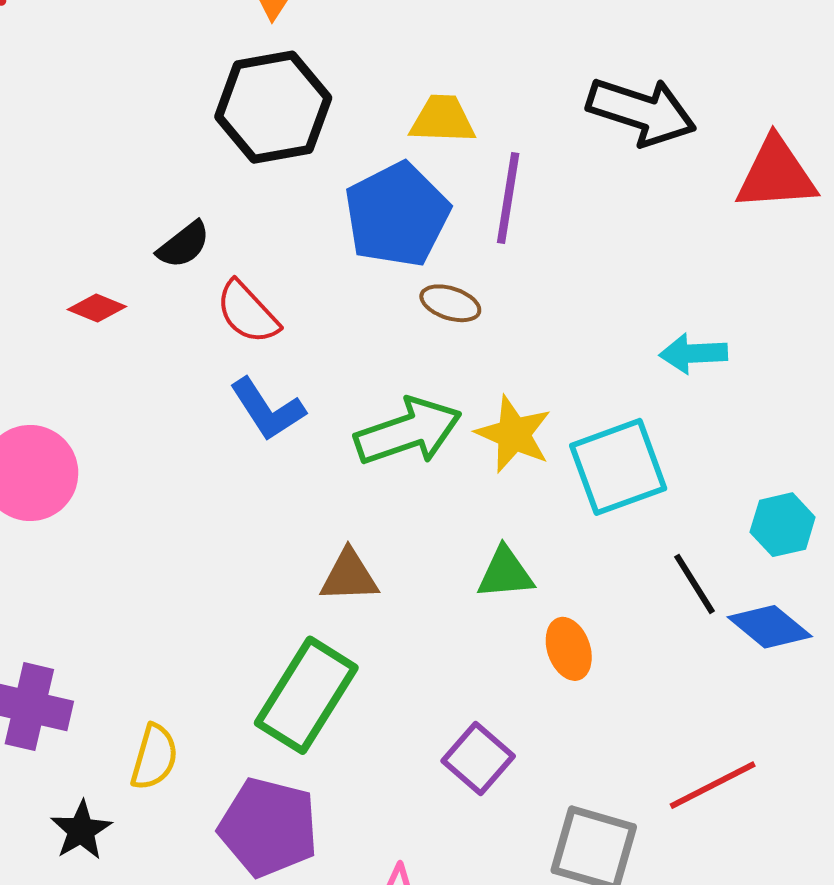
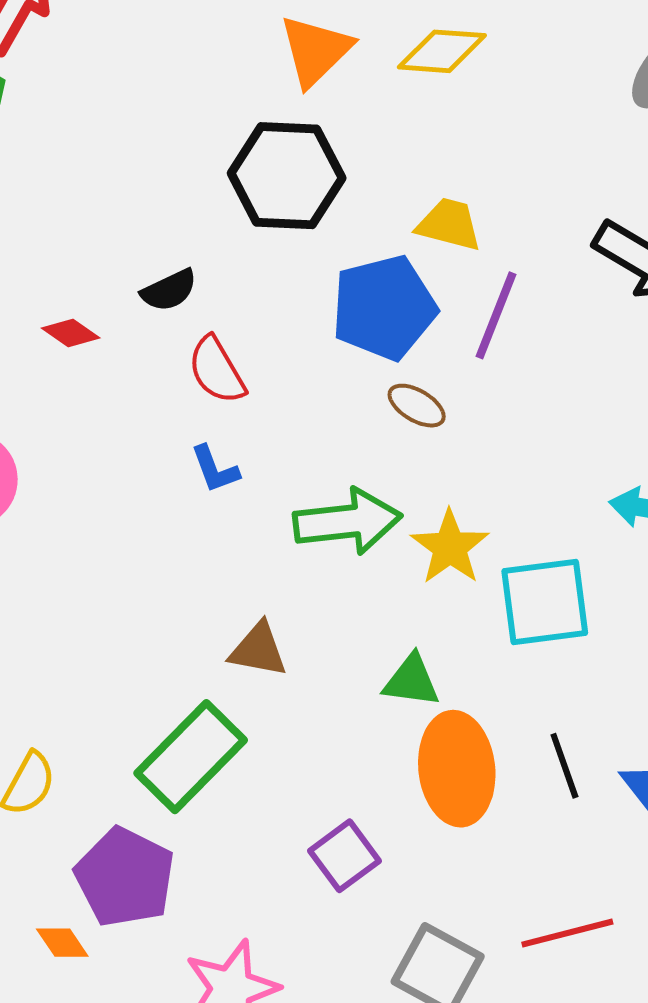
blue L-shape: (267, 409) -> (215, 469), size x0.7
black line: (695, 584) -> (564, 766), moved
orange ellipse: (569, 649) -> (457, 769), size x1.8

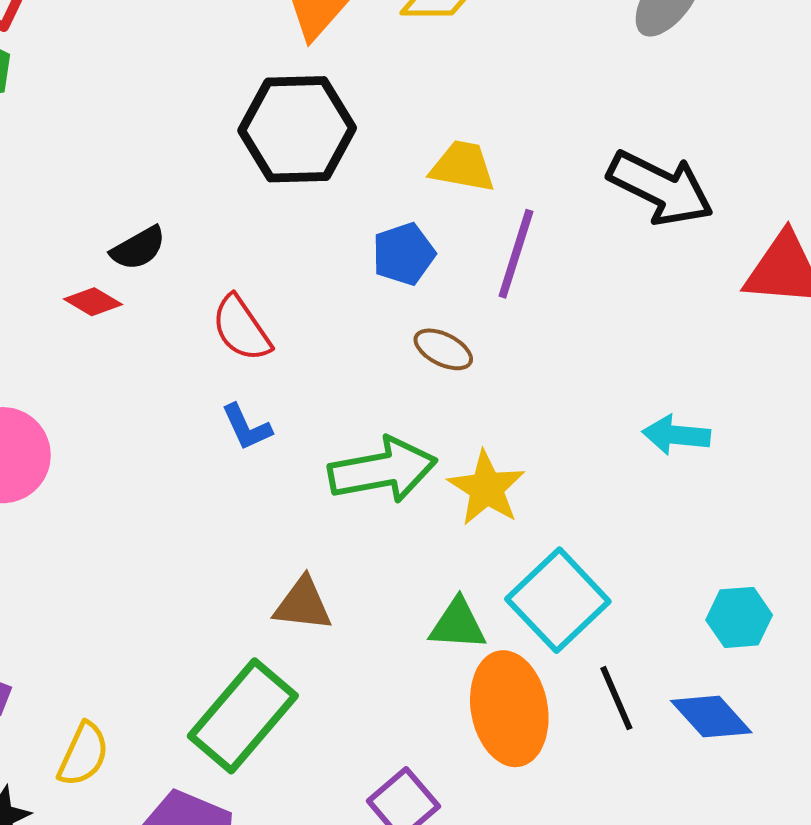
black semicircle: (169, 290) -> (138, 248), moved
blue pentagon: (384, 308) -> (404, 254), size x0.6
cyan square: (545, 602) -> (558, 600), moved, turned -32

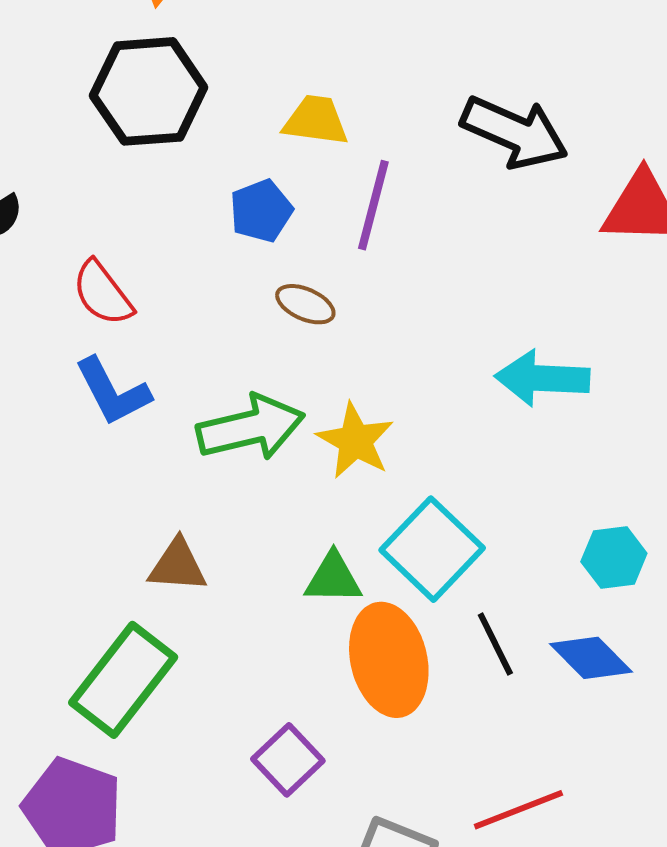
blue L-shape: (247, 427) -> (113, 392), size x1.5
cyan arrow: (676, 435) -> (542, 378), size x1.4

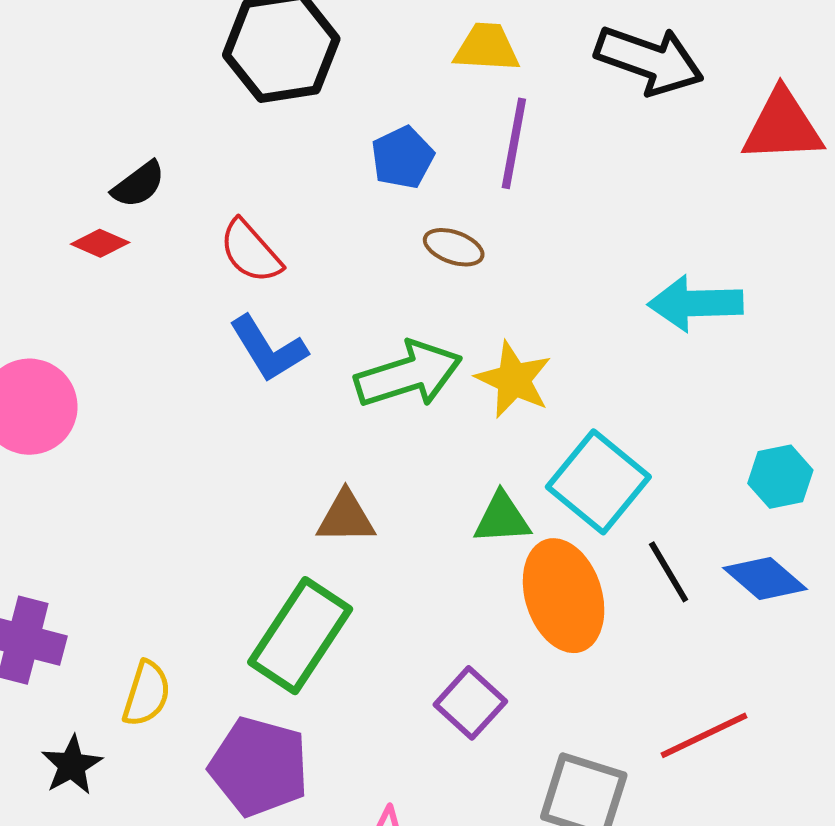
yellow trapezoid: (316, 120) -> (487, 48), moved

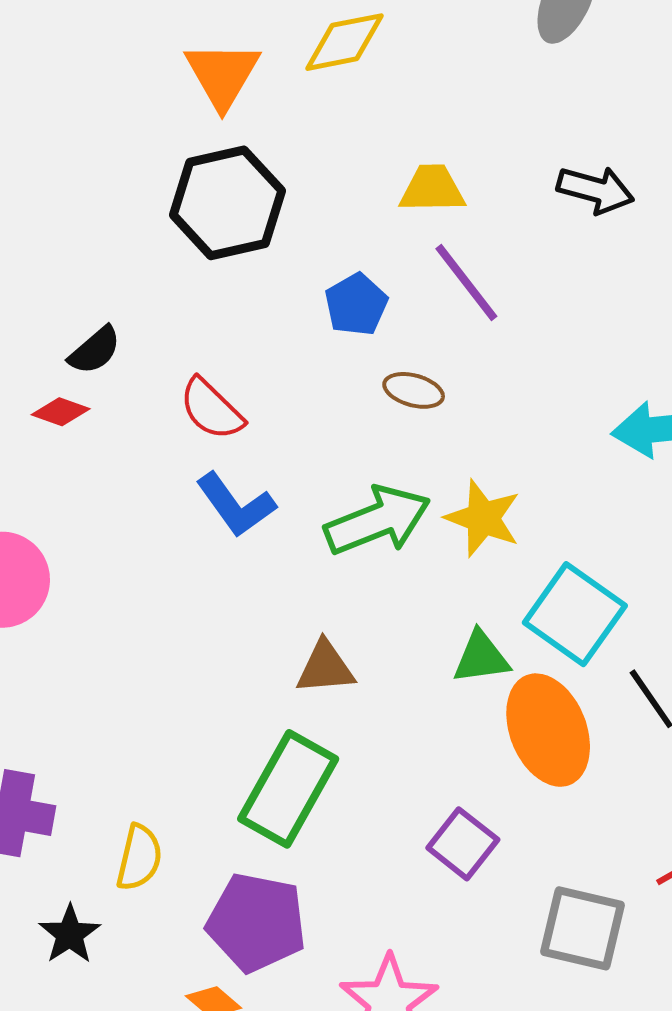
black arrow: (649, 60) -> (595, 190), size x0.7
purple line: (514, 143) -> (466, 283), turned -44

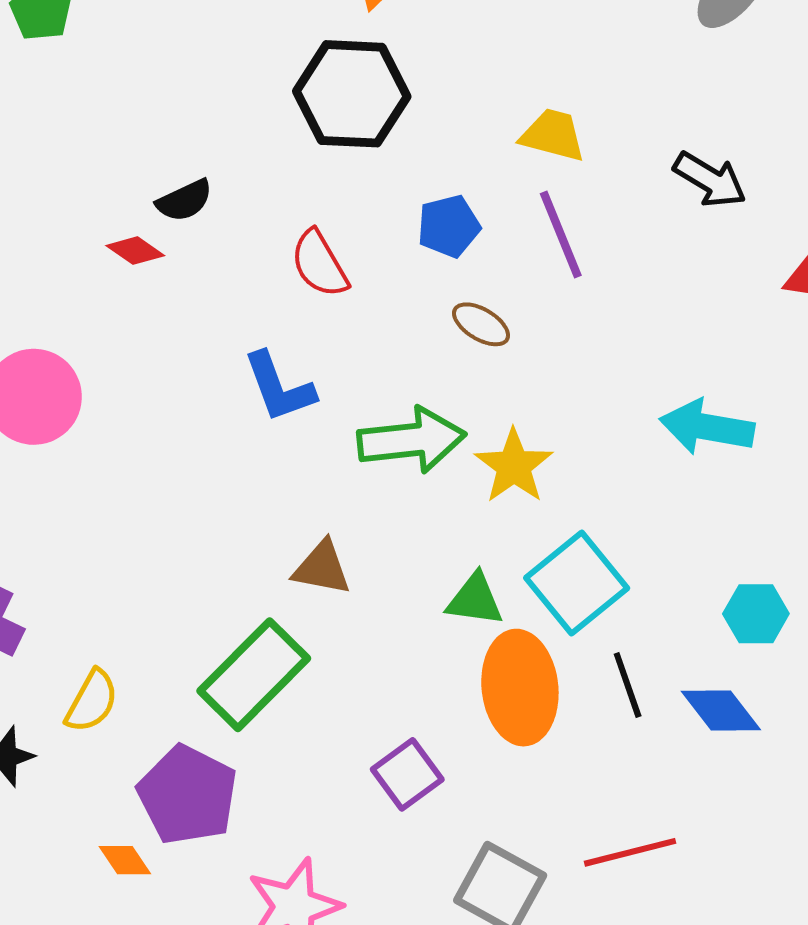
red semicircle: (211, 409) -> (319, 264), moved

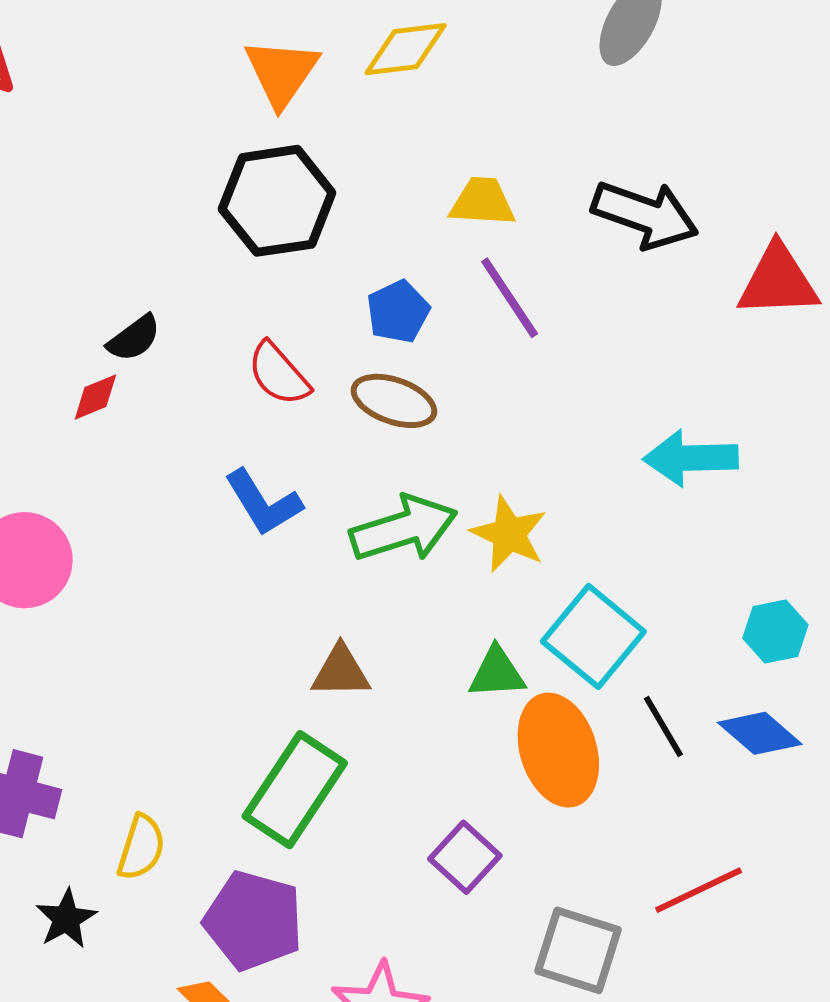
black arrow: (710, 180) -> (645, 215), size x1.4
red diamond: (135, 251) -> (95, 397), turned -46
brown ellipse: (481, 324) -> (394, 401), moved, size x1.4

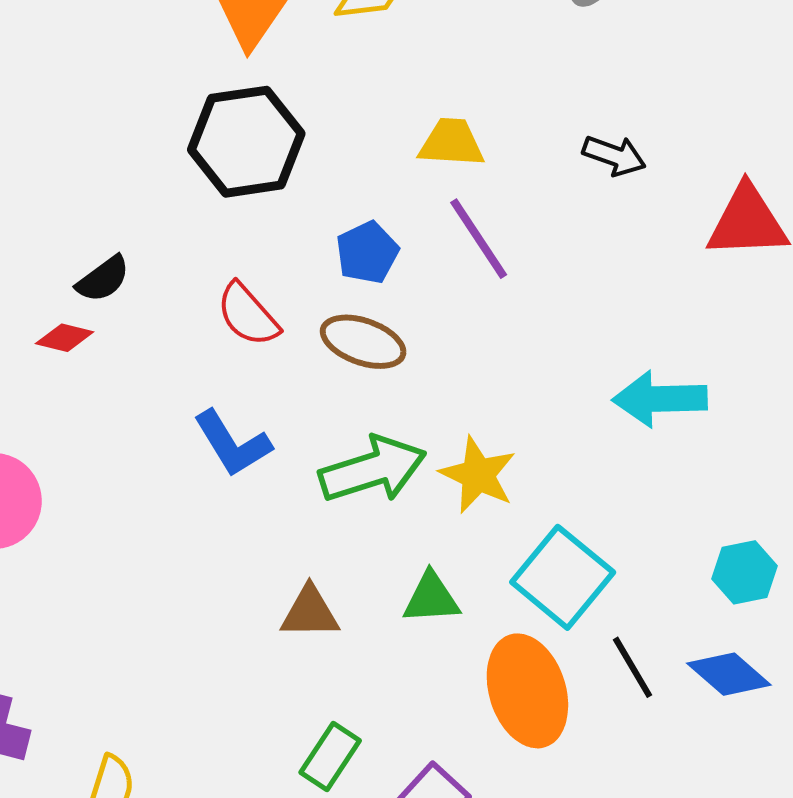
black arrow: (645, 215) -> (614, 156), size x0.6
red diamond: (95, 397) -> (65, 338), turned 36
green triangle: (497, 673) -> (431, 598), moved
green rectangle: (295, 790) -> (330, 757), moved, size x0.6

